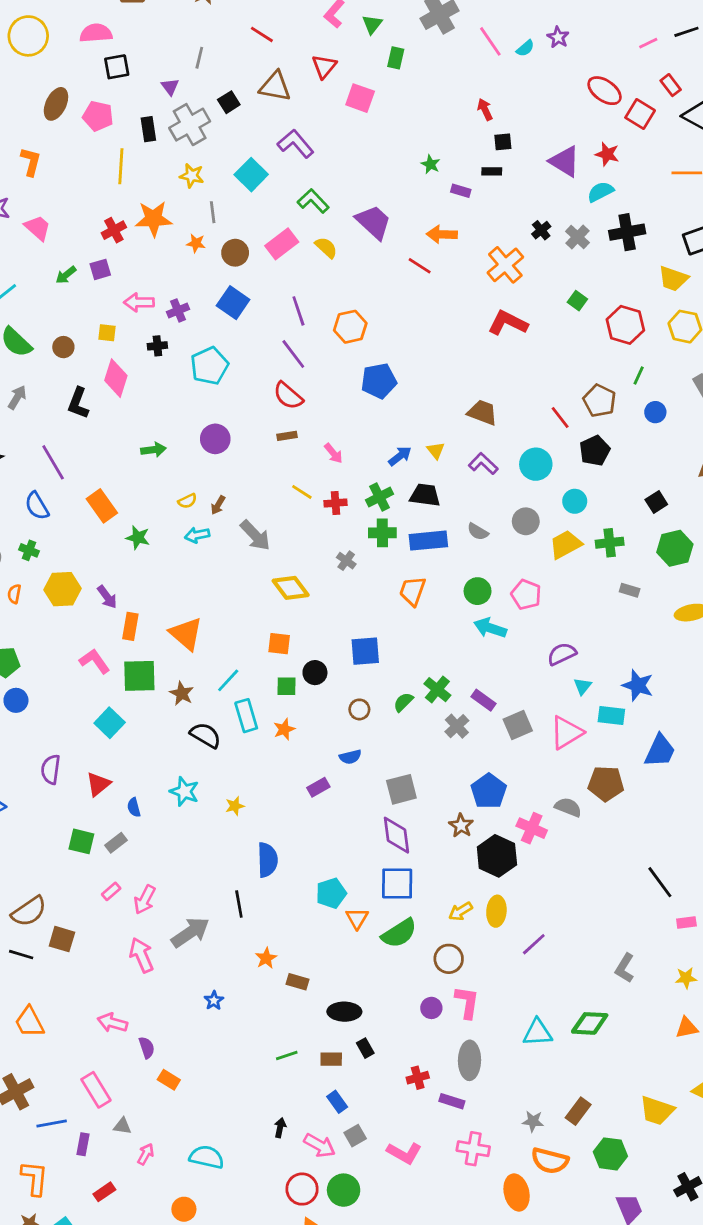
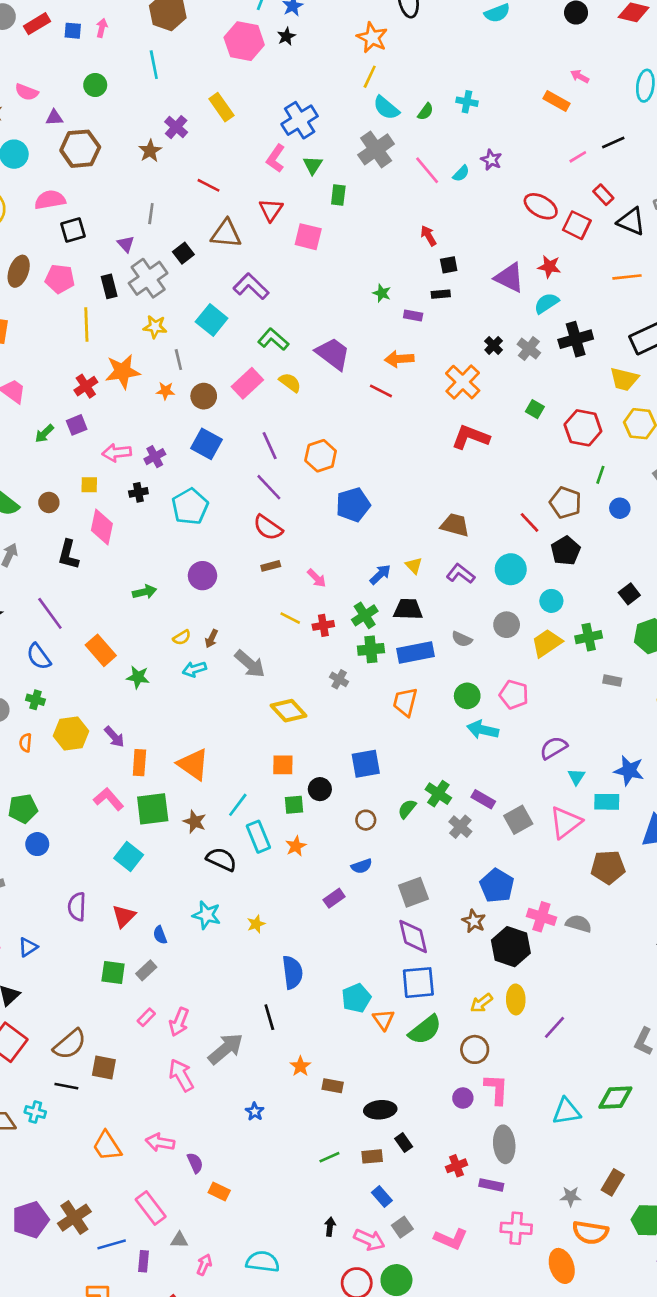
gray semicircle: (568, 807) -> (579, 924), moved
orange trapezoid: (29, 1022) -> (107, 1146), moved

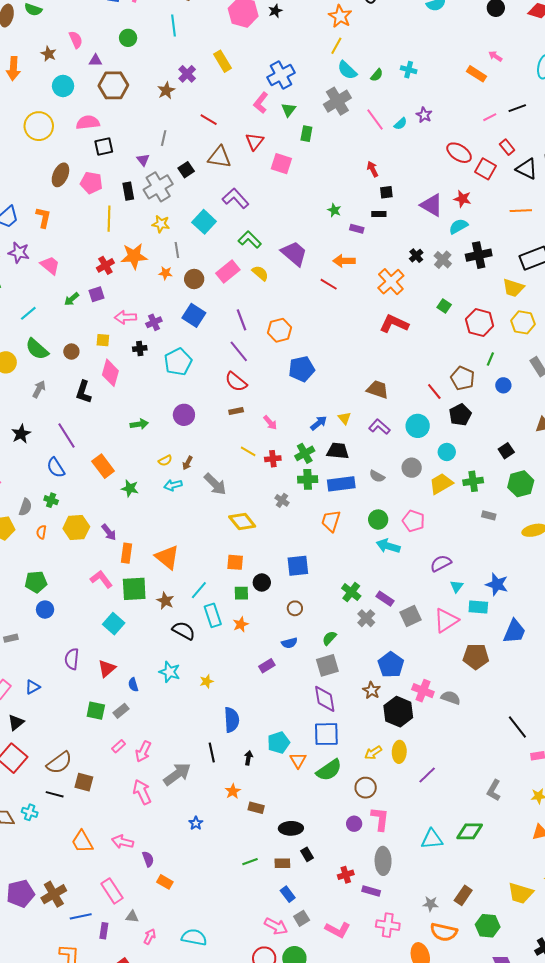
pink semicircle: (27, 92) -> (76, 40), turned -138
green semicircle: (407, 809) -> (329, 638), moved
black arrow: (330, 1227) -> (248, 758), moved

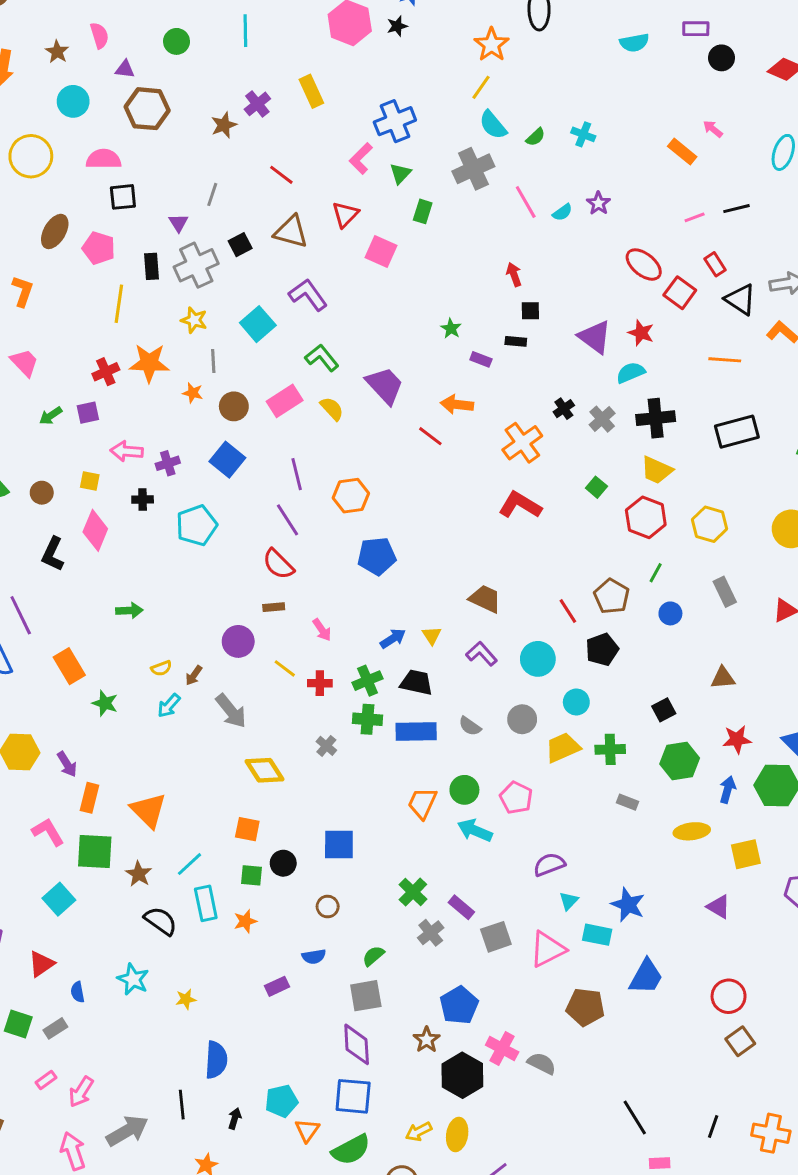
yellow trapezoid: (513, 288) -> (657, 470), moved
purple circle: (184, 415) -> (238, 641), moved
cyan arrow: (173, 485) -> (169, 706), turned -42
orange trapezoid: (331, 521) -> (422, 803), moved

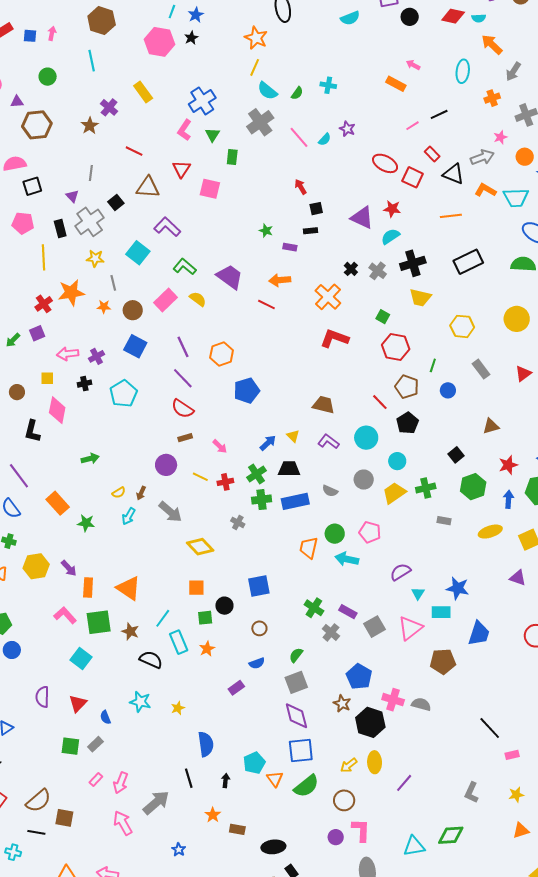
red hexagon: (646, 517) -> (396, 347), moved

